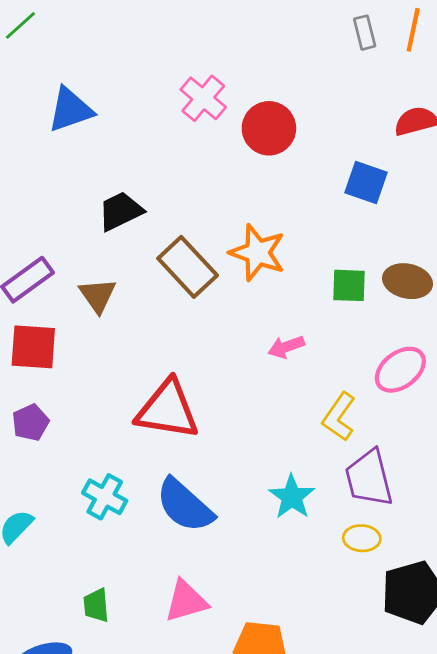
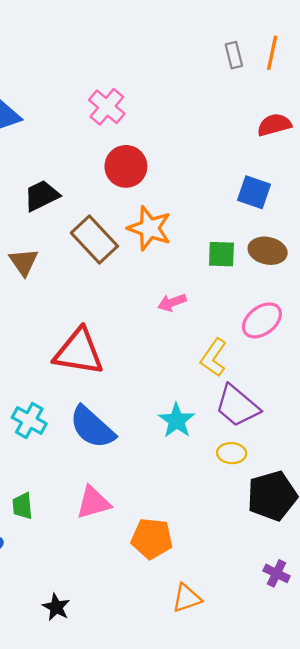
red circle: (269, 128) -> (126, 166), moved
blue square: (366, 183) -> (254, 192), moved
purple trapezoid: (369, 478) -> (237, 406), turned -36

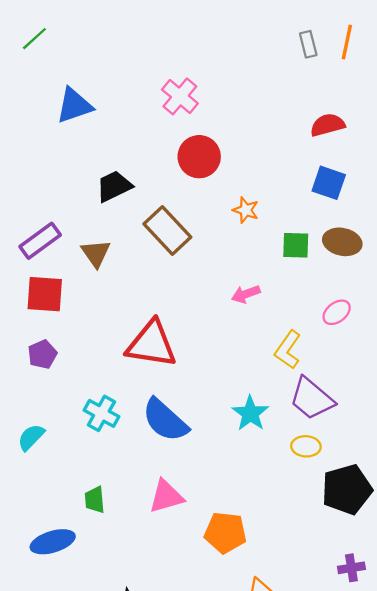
red semicircle: (274, 125) -> (328, 125), moved
orange star: (150, 228) -> (246, 210), moved, size x0.6
pink ellipse: (262, 320) -> (337, 312), size x0.7
purple cross: (277, 573) -> (351, 568), turned -35

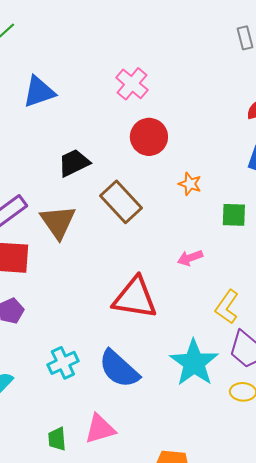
brown triangle: (96, 253) -> (58, 222), size x1.4
red triangle: (151, 344) -> (135, 298), moved
cyan cross: (101, 413) -> (63, 363), turned 36
cyan star: (250, 413) -> (194, 363), size x1.5
pink triangle: (166, 496) -> (100, 429), moved

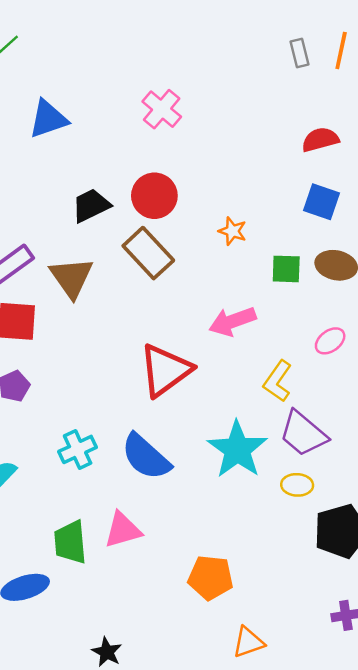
red circle: (149, 137) -> (154, 196), moved
pink arrow: (190, 258) -> (232, 321), size x1.5
red triangle: (135, 298) -> (165, 370), turned -45
green trapezoid: (57, 439) -> (70, 542), size x1.5

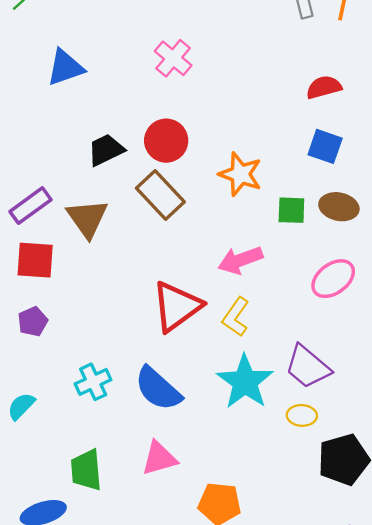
orange star: (232, 231) -> (240, 174), size x1.6
pink ellipse: (330, 341) -> (333, 279), size x1.5
yellow L-shape: (278, 381) -> (236, 317), moved
pink triangle: (123, 530) -> (159, 458), moved

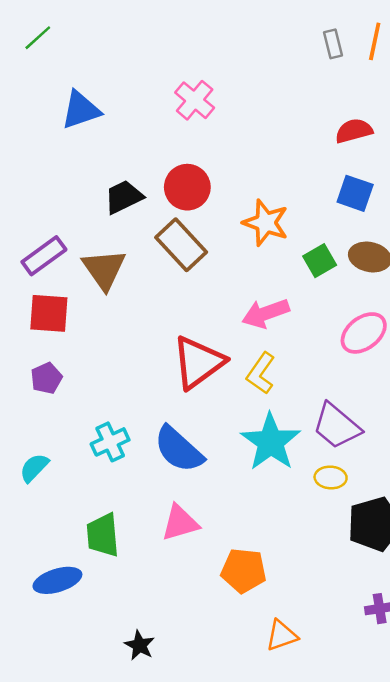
green square: (291, 210) -> (320, 261), turned -32

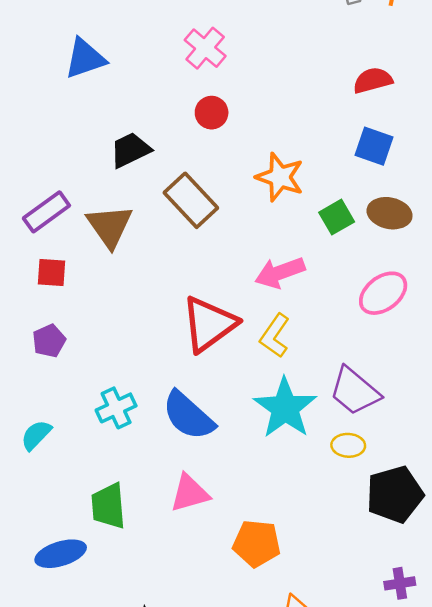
red circle: (187, 187) -> (212, 113), moved, size x0.7
red square: (49, 313) -> (52, 273), size x0.7

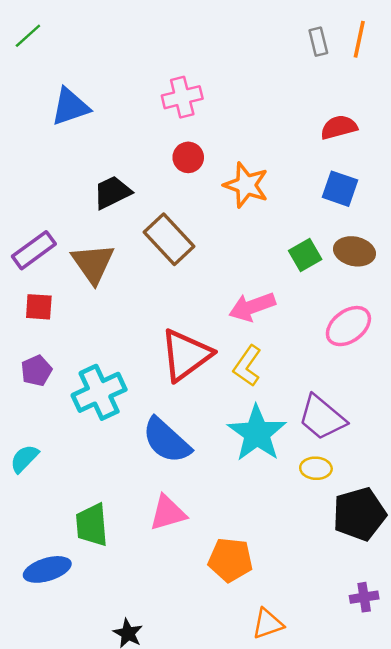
pink cross: (205, 48) -> (182, 97), turned 36
orange star: (280, 177) -> (246, 185), moved
cyan cross: (116, 408) -> (99, 392), moved, size x1.4

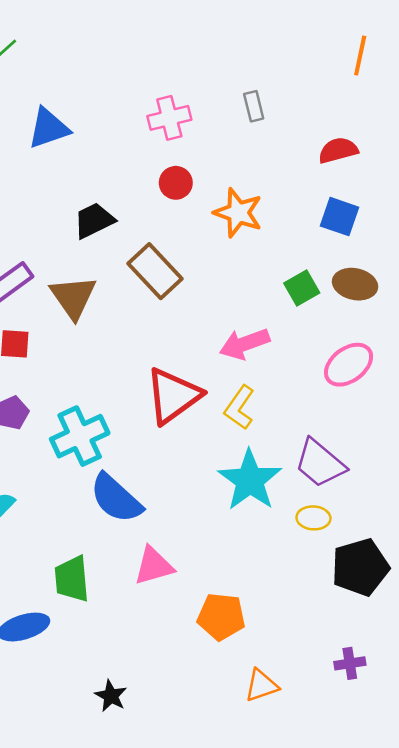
gray rectangle: (318, 42) -> (254, 106), moved
blue semicircle: (167, 441) -> (116, 498), moved
purple cross: (364, 597) -> (350, 663), moved

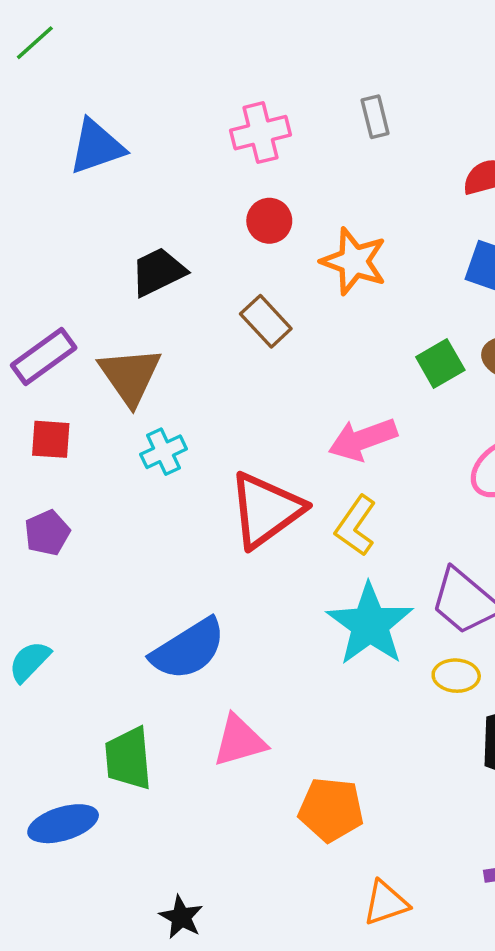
brown rectangle: (155, 271) -> (266, 321), moved, size x0.7
cyan cross: (80, 436) -> (164, 452), moved, size x0.6
blue semicircle: (116, 498) -> (188, 649), turned -74

